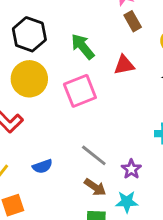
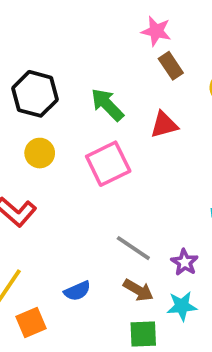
yellow circle: (29, 79) -> (40, 153), size x0.6
blue semicircle: (42, 166) -> (77, 291), moved

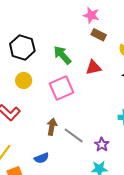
brown rectangle: (171, 66) -> (99, 35), turned -32
brown arrow: (138, 290) -> (52, 127), moved, turned -112

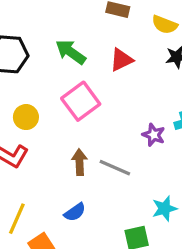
yellow circle: (24, 80) -> (26, 117), moved
purple star: (102, 144) -> (154, 135), moved

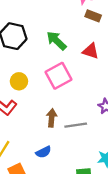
red triangle: (121, 60) -> (91, 51), turned 36
gray line: (115, 168) -> (76, 125), turned -40

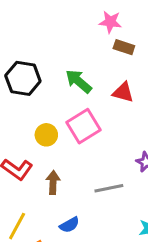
yellow circle: (19, 81) -> (46, 135), moved
brown arrow: (52, 118) -> (53, 182), moved

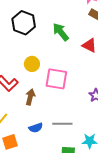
pink square: (84, 126) -> (56, 79), moved, turned 30
gray line: (109, 188) -> (62, 124), moved

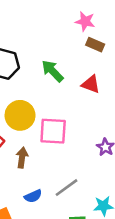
yellow circle: (32, 64) -> (20, 115), size x1.5
gray line: (62, 124) -> (66, 188), turned -30

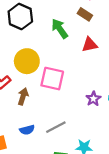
brown rectangle: (95, 45) -> (85, 14), moved
red triangle: (91, 84) -> (90, 45), turned -42

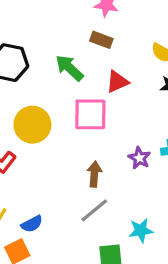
pink square: (52, 79) -> (90, 114), moved
brown arrow: (23, 96) -> (94, 174), moved
blue semicircle: (27, 130) -> (32, 224), moved

